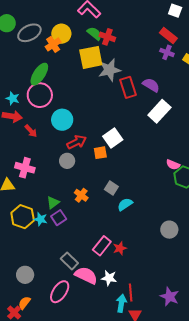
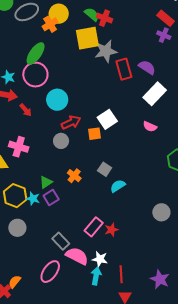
pink semicircle: (173, 165) -> (150, 127), moved
gray circle: (25, 275) -> (17, 228), moved
cyan arrow: (121, 303) -> (96, 276), moved

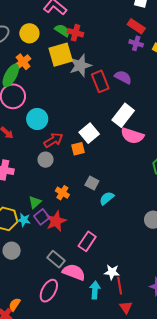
orange cross: (50, 24) -> (23, 62), moved
white rectangle: (155, 94) -> (123, 115), moved
pink semicircle: (150, 127) -> (132, 136), size x1.6
red star: (111, 230) -> (56, 221), moved, size x1.5
white star: (100, 259) -> (112, 272), moved

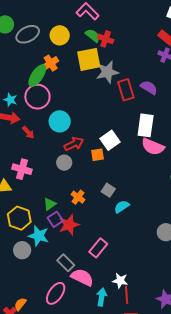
white rectangle: (123, 115) -> (146, 125), turned -35
cyan star: (24, 220) -> (39, 236), moved, size x1.5

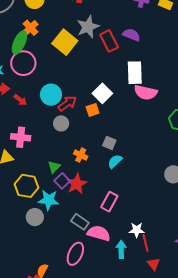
yellow square: (89, 59) -> (65, 42), moved, turned -30
cyan circle: (60, 121) -> (51, 95), moved
cyan semicircle: (122, 207) -> (115, 161), moved

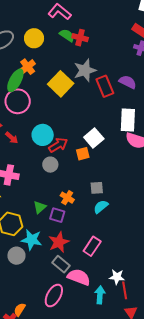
gray square: (109, 143) -> (97, 188), turned -32
purple square: (62, 181) -> (57, 215), moved, turned -35
red star: (77, 184) -> (59, 242), moved

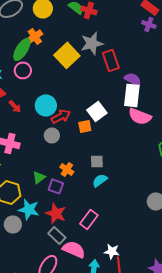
purple semicircle: (128, 82) -> (133, 79), moved
pink circle: (18, 101) -> (23, 70), size x0.7
red star: (59, 242) -> (56, 213), turned -30

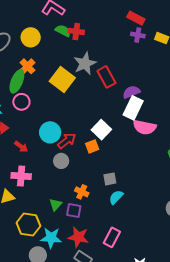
purple semicircle: (133, 79) -> (131, 92), turned -42
white rectangle: (132, 95) -> (133, 108), turned 30
red arrow: (15, 106) -> (21, 147), moved

